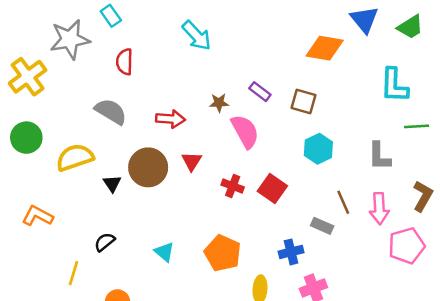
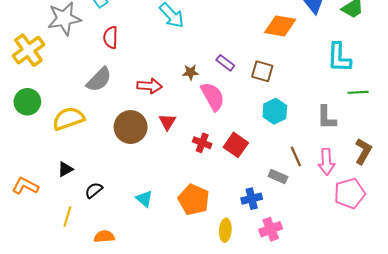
gray semicircle: (111, 111) -> (99, 80), turned 104
black triangle: (112, 184) -> (65, 169), moved, turned 35
orange L-shape: (38, 216) -> (25, 186), moved

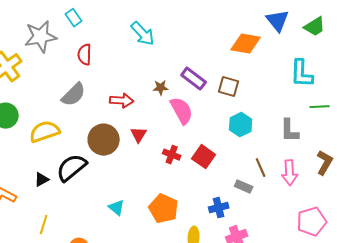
purple rectangle: (225, 63) -> (194, 79), size x1.4
black semicircle: (94, 190) -> (72, 168), moved, size x1.8
pink pentagon: (350, 193) -> (312, 222), moved

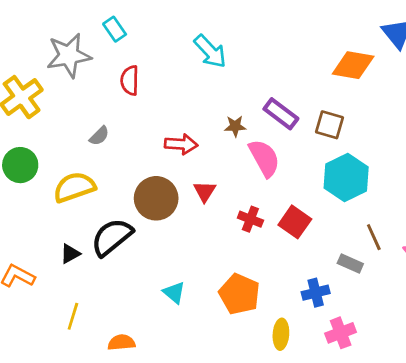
gray semicircle: (74, 95) -> (99, 136), moved, size x0.6
cyan hexagon: (241, 125) -> (346, 178), size x1.4

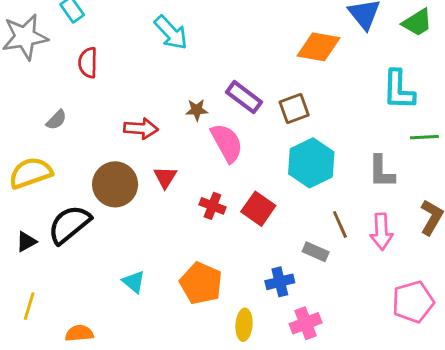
brown square: (329, 125) -> (294, 108), turned -36

